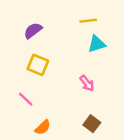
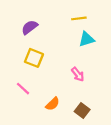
orange semicircle: (43, 127) -> (53, 104), moved

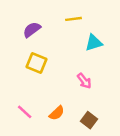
yellow line: (79, 18) -> (73, 19), moved
pink line: (23, 89) -> (25, 112), moved

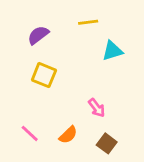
pink arrow: (84, 81) -> (97, 108), moved

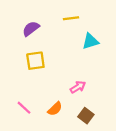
yellow square: (44, 75) -> (35, 61), turned -30
pink arrow: (97, 108) -> (78, 87), turned -84

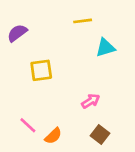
purple semicircle: (31, 29) -> (17, 33), moved
orange semicircle: (55, 109) -> (53, 136), moved

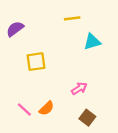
orange semicircle: (53, 136) -> (47, 108), moved

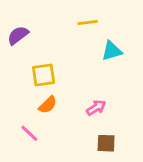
orange semicircle: (47, 108) -> (48, 105), moved
brown square: (87, 118) -> (106, 143), turned -35

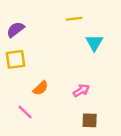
cyan triangle: (112, 51) -> (94, 43), turned -42
yellow square: (44, 75) -> (15, 59), moved

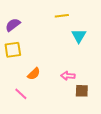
pink arrow: (81, 90) -> (68, 76), turned -144
brown square: (90, 120) -> (82, 91), moved

